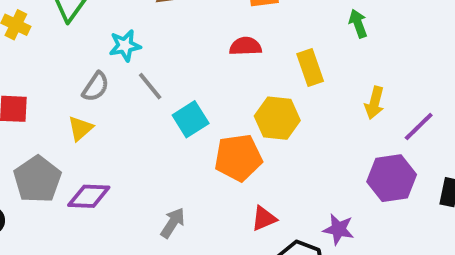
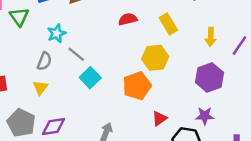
cyan square: (191, 119) -> (90, 78), moved
purple hexagon: (392, 178) -> (209, 77), moved

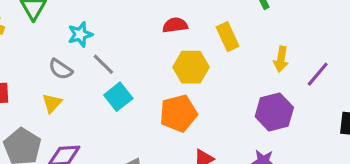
yellow hexagon: (155, 58) -> (191, 67), moved
gray semicircle: (44, 61) -> (61, 69), turned 96

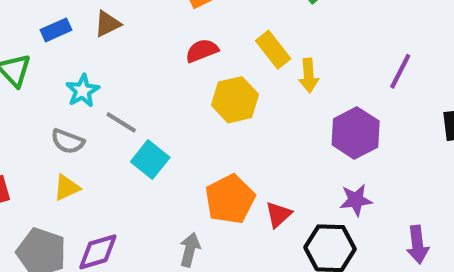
yellow arrow: (281, 59) -> (309, 75), moved
yellow triangle: (52, 103) -> (67, 188), turned 35
orange pentagon: (178, 113) -> (230, 199), moved

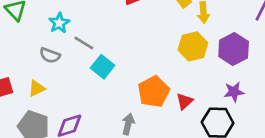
yellow hexagon: (235, 100) -> (193, 46), moved
yellow triangle: (67, 188) -> (37, 88), moved

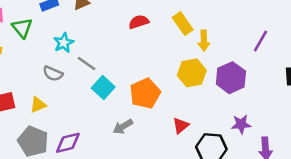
orange pentagon: (154, 92) -> (145, 93), moved
purple star: (234, 92) -> (241, 124), moved
gray arrow: (128, 124) -> (123, 127), moved, turned -138

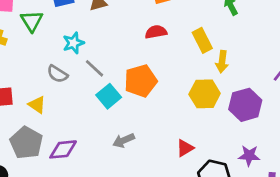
orange pentagon: (145, 93) -> (141, 81), moved
yellow triangle: (38, 105) -> (37, 105), turned 48

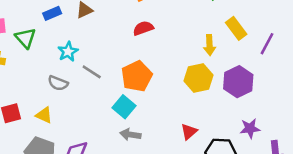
yellow rectangle: (202, 40) -> (236, 28), moved
cyan square: (109, 96) -> (124, 107), moved
gray arrow: (124, 140) -> (130, 135), turned 42

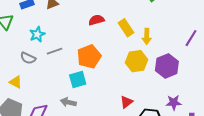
yellow rectangle: (236, 28) -> (126, 28), moved
gray line: (92, 72) -> (55, 51), turned -56
cyan square: (124, 107) -> (78, 79), turned 30
gray arrow: (130, 135) -> (68, 102), moved

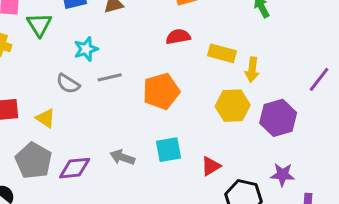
yellow rectangle: (126, 28) -> (222, 53), turned -48
cyan square: (78, 79) -> (168, 150), moved

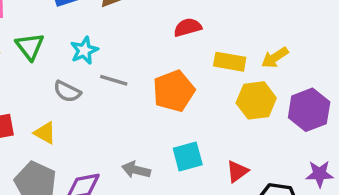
green triangle: (39, 25) -> (30, 46), moved
yellow rectangle: (222, 53) -> (230, 62), moved
yellow arrow: (252, 70) -> (275, 58), turned 55
gray line: (110, 77) -> (114, 80), turned 35

